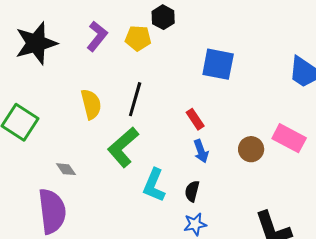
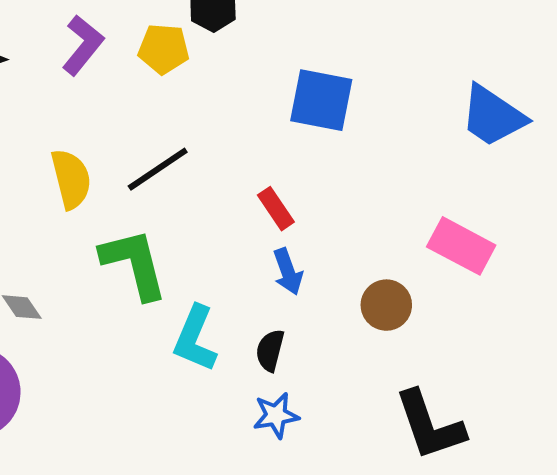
black line: (135, 99) -> (158, 169), turned 40
green L-shape: (123, 147) -> (134, 264), turned 117
brown circle: (251, 149) -> (386, 305), moved

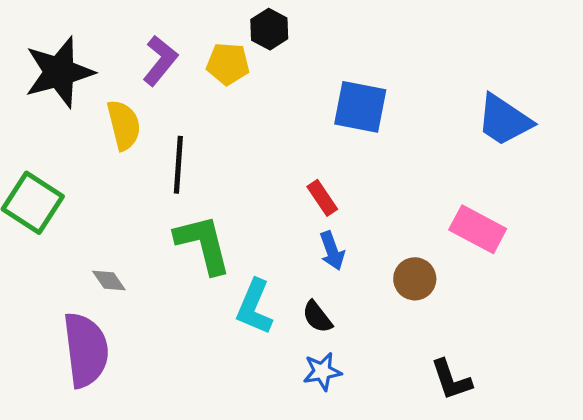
black line: (158, 169) -> (178, 165), moved, turned -52
yellow semicircle: (71, 179) -> (124, 125), moved
black semicircle: (270, 350) -> (317, 317), turned -52
black L-shape: (430, 425) -> (451, 380), size x0.7

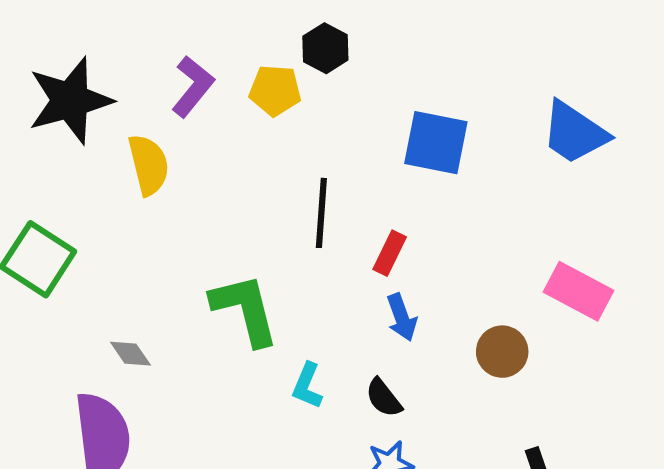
blue trapezoid: (504, 120) -> (574, 133), moved
black line: (178, 165) -> (321, 213), moved
red rectangle: (322, 198) -> (390, 253), turned 60
cyan L-shape: (254, 307) -> (307, 386), size x0.7

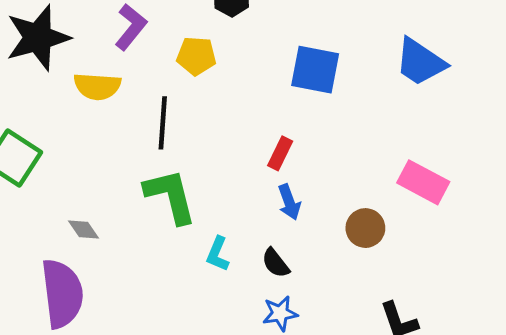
yellow pentagon: (275, 90) -> (196, 56), moved
yellow semicircle: (149, 165) -> (97, 86), turned 108
black line: (321, 213) -> (163, 123), moved

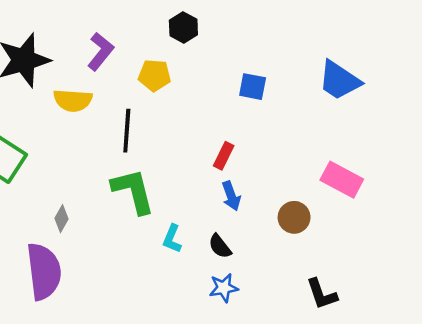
blue square: (315, 70) -> (253, 87), size x0.7
gray diamond: (84, 230) -> (61, 219), turned 64

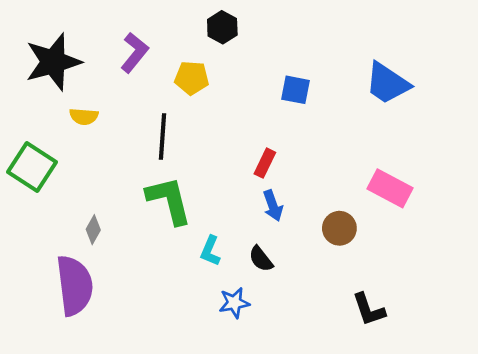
yellow semicircle: (73, 100) -> (84, 116), moved, size x0.7
blue star: (224, 288) -> (234, 303), moved

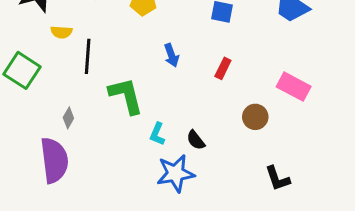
black line: (162, 136) -> (88, 56), moved
red rectangle: (265, 163) -> (223, 68), moved
blue arrow: (273, 206) -> (171, 55), moved
blue star: (234, 303) -> (175, 173), size x1.6

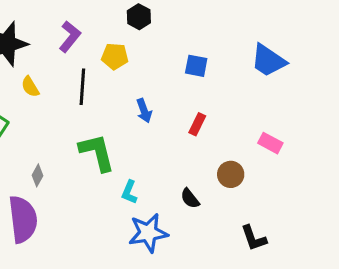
yellow semicircle: (61, 32) -> (30, 87), turned 55
black line: (88, 56) -> (82, 87), moved
pink rectangle: (294, 87) -> (270, 143), size x0.7
black semicircle: (196, 140) -> (190, 198), moved

